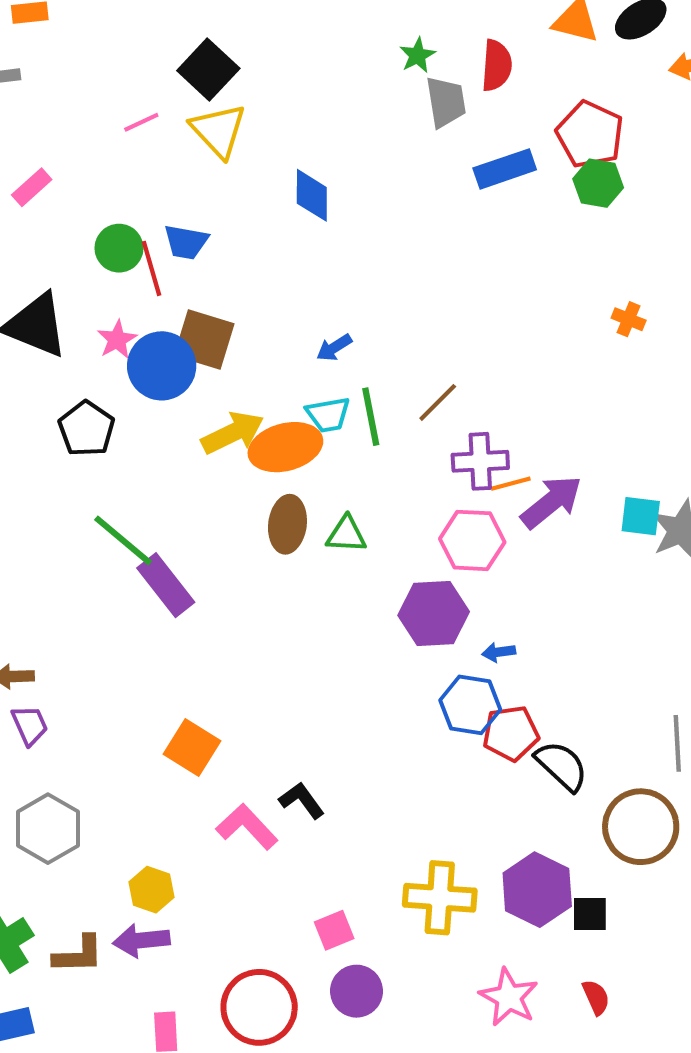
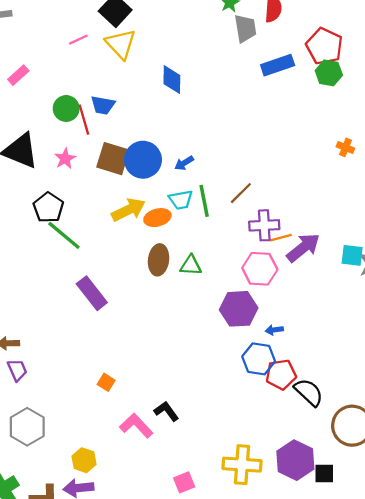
blue circle: (162, 366) -> (143, 160), moved
orange ellipse: (285, 447) -> (157, 218), size x0.7
green line: (123, 540) -> (64, 235), moved
orange square: (192, 748) -> (106, 382), size x0.6

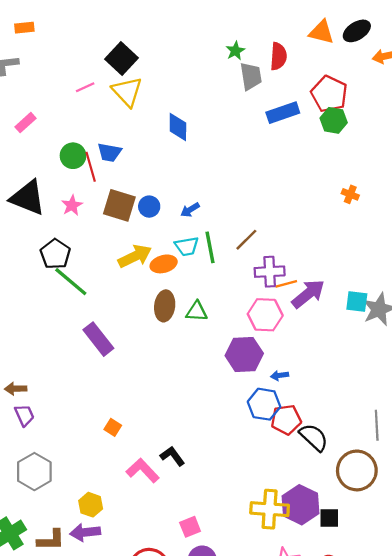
blue circle: (143, 160) -> (149, 207), size x0.6
yellow cross: (242, 465) -> (270, 509), moved

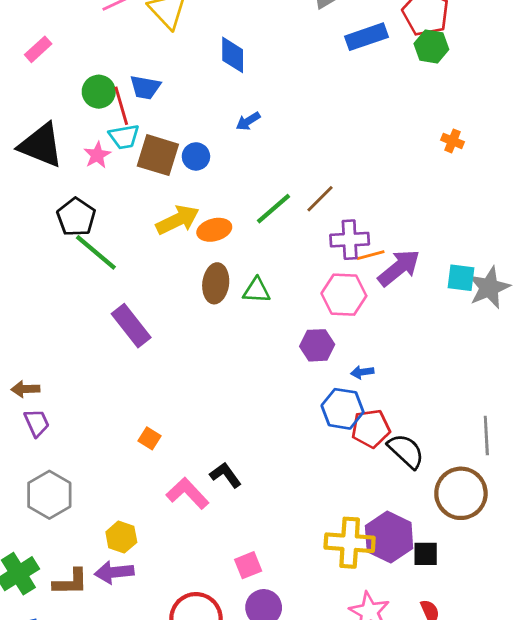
blue arrow: (190, 210) -> (248, 121), moved
cyan trapezoid: (187, 246) -> (124, 137), moved
green line: (210, 247) -> (273, 209), turned 60
purple hexagon: (244, 355) -> (317, 345), size x0.7

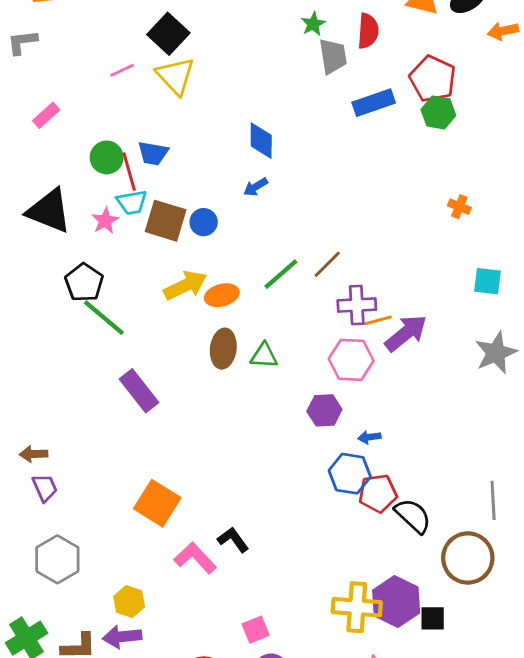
blue diamond: (233, 55) -> (261, 141), moved
cyan square: (461, 278) -> (487, 281), moved
orange square: (149, 438) -> (157, 503), size x2.0

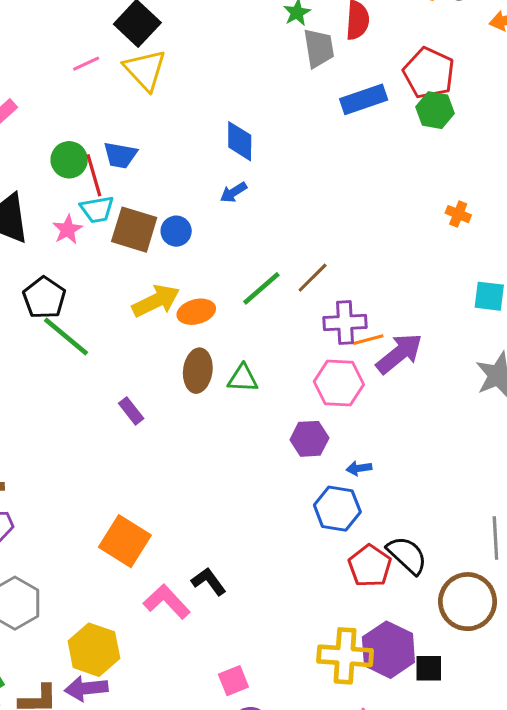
purple rectangle: (139, 391) -> (131, 411), moved, size x0.6
red pentagon: (378, 493) -> (370, 566), moved, turned -30
yellow hexagon: (129, 602) -> (94, 650), size x1.5

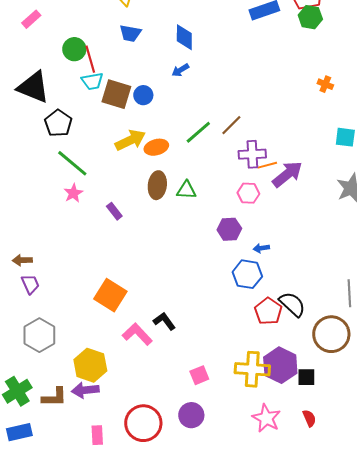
blue trapezoid: (120, 155) -> (130, 33), moved
pink star: (68, 230) -> (73, 193), moved
black pentagon: (44, 298) -> (58, 123), moved
pink hexagon: (339, 383) -> (248, 193), size x0.7
pink square: (233, 681) -> (199, 375), moved

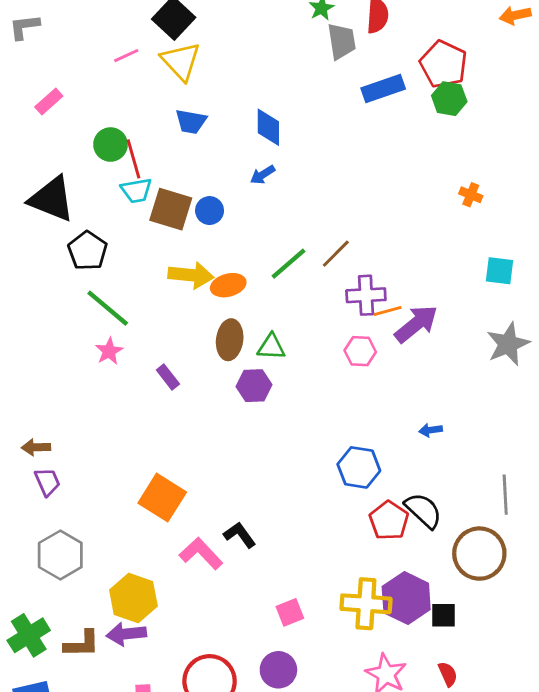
yellow arrow: (130, 140) -> (191, 275), turned 32
purple hexagon: (229, 229) -> (254, 386), moved
blue arrow: (261, 248) -> (431, 430), moved

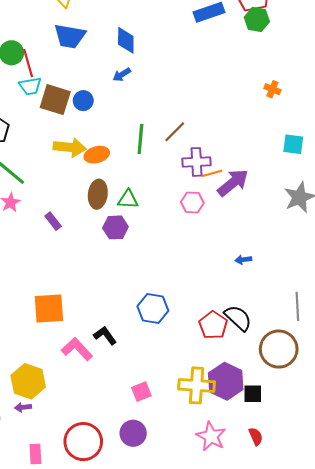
blue trapezoid: (191, 122) -> (70, 36), size x1.4
green line: (288, 264) -> (140, 139), turned -44
blue hexagon: (359, 467) -> (153, 309), moved
orange square: (162, 498) -> (49, 309), turned -36
purple arrow: (126, 634) -> (23, 407), size x0.6

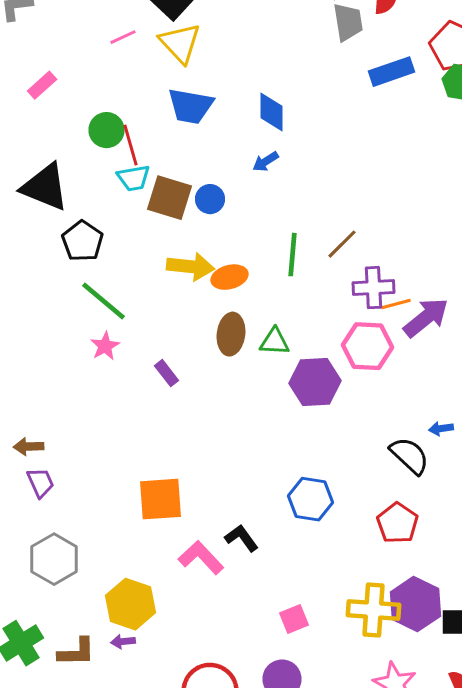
pink hexagon: (192, 202) -> (367, 346), size x1.5
purple hexagon: (115, 227) -> (315, 382), moved, size x1.4
black semicircle: (238, 318) -> (409, 456), moved

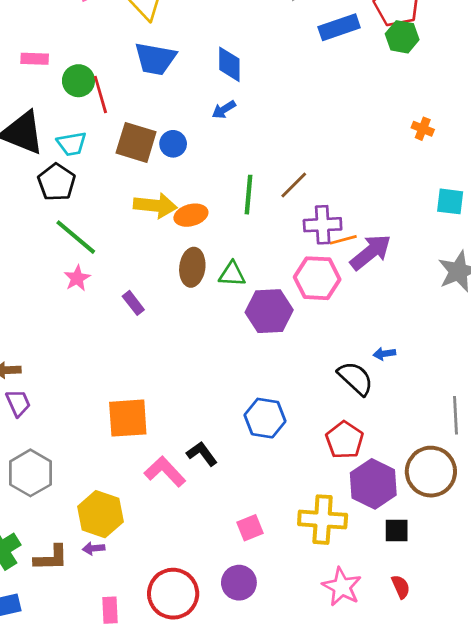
pink rectangle: (42, 85) -> (35, 59), moved, turned 44
cyan trapezoid: (134, 178) -> (72, 144), moved
purple hexagon: (415, 604) -> (373, 484), moved

